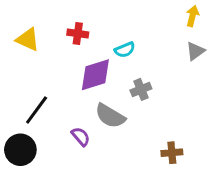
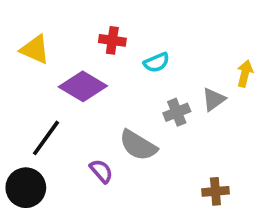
yellow arrow: (192, 16) -> (245, 74), moved
red cross: (78, 34) -> (112, 40), moved
gray triangle: (195, 51) -> (214, 99), moved
purple diamond: (95, 75) -> (83, 86), moved, turned 48

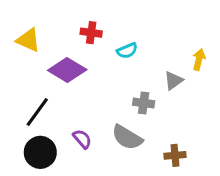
gray cross: (177, 112) -> (144, 103), moved, turned 30
gray semicircle: (138, 145) -> (127, 137), moved
black circle: (26, 188) -> (40, 152), moved

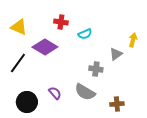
black line: (37, 112) -> (18, 63), moved

